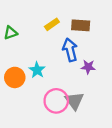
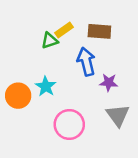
green triangle: (11, 33) -> (50, 41), moved
gray triangle: (74, 101) -> (118, 115), moved

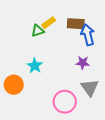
blue arrow: (86, 62) -> (88, 35), moved
orange circle: (18, 96) -> (14, 85), moved
pink circle: (69, 124) -> (65, 102), moved

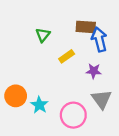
yellow rectangle: (49, 23) -> (67, 56), moved
green triangle: (38, 31) -> (43, 35), turned -32
cyan star: (35, 66) -> (39, 105), moved

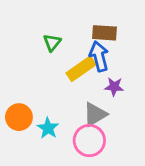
blue arrow: (99, 39) -> (99, 56), moved
yellow rectangle: (67, 56) -> (81, 69), size x1.5
gray triangle: (102, 99) -> (95, 114), moved, turned 35

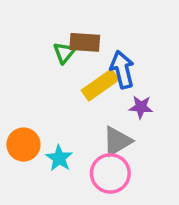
brown rectangle: (105, 33) -> (85, 42), moved

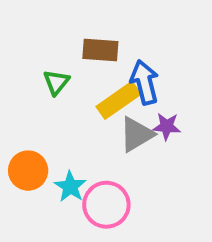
green triangle: (64, 53) -> (56, 82), moved
gray triangle: (117, 141) -> (137, 134), moved
pink circle: (110, 173) -> (106, 205), moved

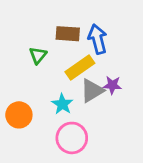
blue arrow: (145, 82) -> (98, 39), moved
cyan star: (70, 187) -> (62, 104), moved

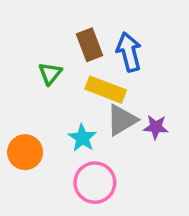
brown rectangle: (68, 34) -> (90, 45), turned 65
yellow rectangle: (80, 68) -> (106, 90), turned 56
purple star: (112, 85) -> (156, 127), moved

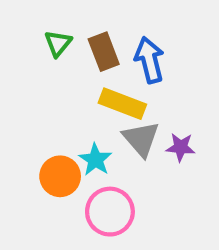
green triangle: (50, 73) -> (58, 43), moved
gray triangle: (122, 120) -> (141, 139), turned -40
orange circle: (25, 152) -> (60, 176), moved

